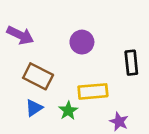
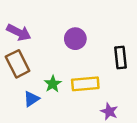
brown rectangle: (38, 76) -> (18, 64), moved, turned 36
green star: (68, 111) -> (53, 84), moved

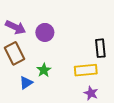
purple circle: (75, 39) -> (45, 32), moved
yellow rectangle: (85, 84) -> (86, 70), moved

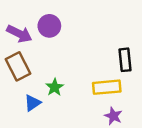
purple circle: (45, 32) -> (49, 26), moved

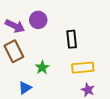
black rectangle: (125, 60) -> (72, 39), moved
blue triangle: (32, 103) -> (25, 88), moved

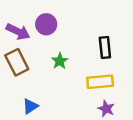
black rectangle: (72, 39) -> (105, 48), moved
green star: (42, 68) -> (60, 61), moved

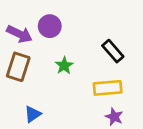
black rectangle: (105, 48) -> (113, 51), turned -35
brown rectangle: (17, 62) -> (18, 67), turned 45

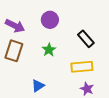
purple circle: (50, 26) -> (50, 20), moved
blue triangle: (33, 114) -> (38, 86), moved

